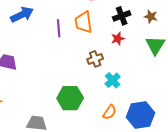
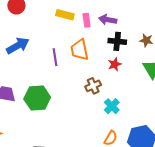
black cross: (122, 16) -> (117, 41), turned 30
green hexagon: (70, 98) -> (37, 98), moved

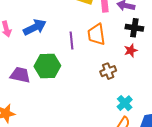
green hexagon: (37, 98) -> (47, 66), moved
cyan cross: (112, 106) -> (125, 103), moved

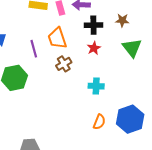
brown cross: (108, 71) -> (64, 64), moved
cyan cross: (125, 103) -> (96, 86), moved, turned -35

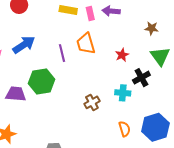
black cross: (93, 25) -> (141, 78), moved, turned -30
brown cross: (64, 64) -> (92, 102), moved
orange semicircle: (99, 122) -> (124, 129), turned -42

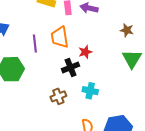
red star: (122, 55) -> (85, 52), moved
black cross: (141, 78) -> (71, 67), moved

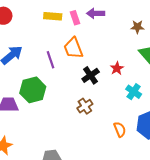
red star: (85, 52) -> (117, 68), moved
cyan cross: (90, 91) -> (134, 92), moved, turned 35

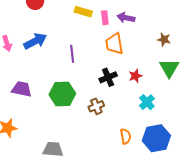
orange trapezoid: (73, 48) -> (114, 44), moved
green hexagon: (33, 90) -> (62, 94), moved

